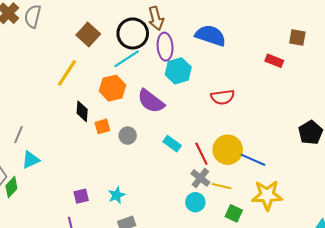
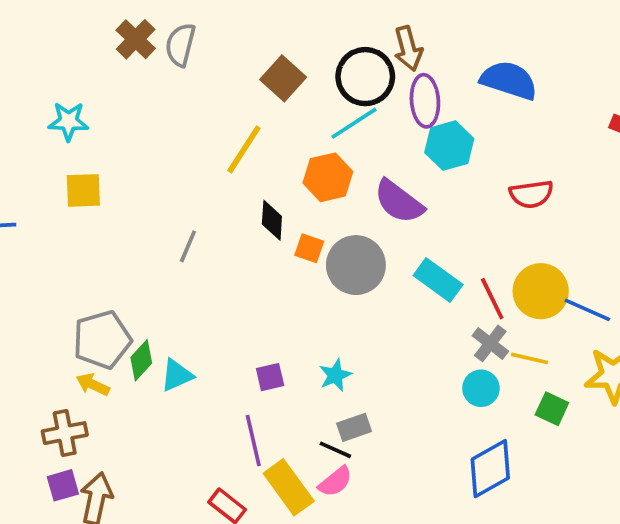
orange square: (102, 126) -> (309, 248), turned 35
gray line: (18, 135) -> (188, 246), moved
gray circle: (128, 136) -> (356, 265), size x1.8
cyan rectangle: (172, 144) -> (438, 280), size x1.4
cyan triangle: (31, 160) -> (177, 375), moved

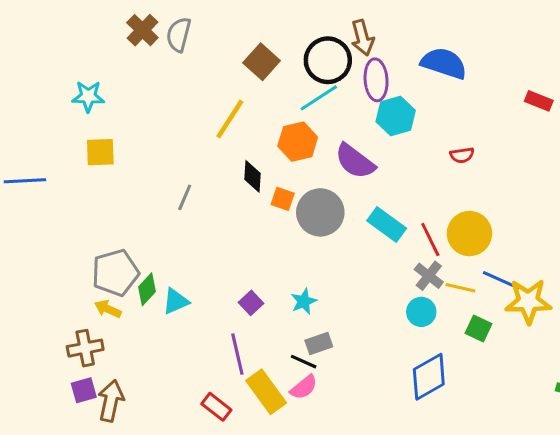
red semicircle: (531, 194) -> (462, 155), size x0.7
blue line: (587, 310) -> (501, 280), moved
purple square: (270, 377) -> (251, 303), turned -30

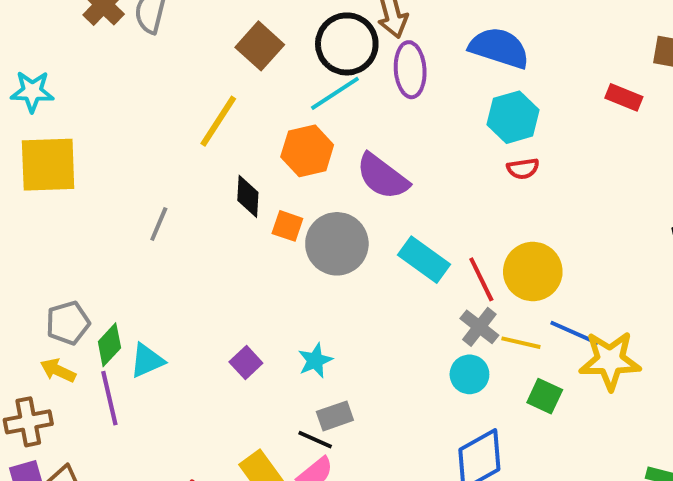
cyan hexagon: (396, 116) -> (513, 117), moved
yellow square: (100, 152) -> (48, 165), size x1.5
gray pentagon: (115, 273) -> (68, 323), size x0.7
purple line: (237, 354) -> (109, 398), moved

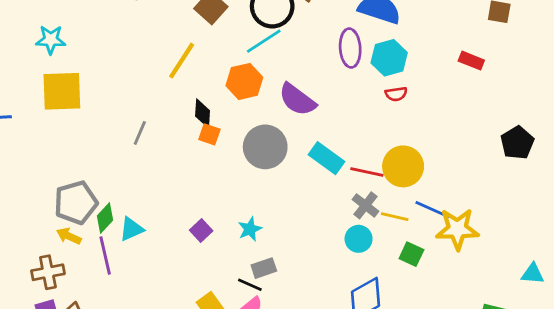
purple ellipse: (410, 70) -> (350, 48), moved
red rectangle: (624, 97) -> (471, 61), moved
orange square: (287, 226) -> (209, 134), moved
red line: (481, 279) -> (367, 172), turned -52
gray pentagon: (68, 323) -> (76, 203), size x1.4

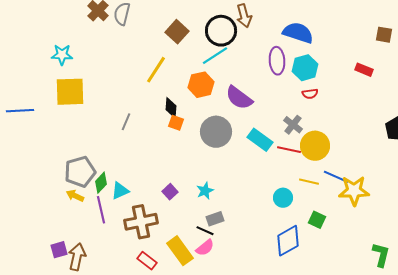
gray cross: (365, 205) -> (293, 125), moved
green square: (411, 254) -> (317, 220), moved
brown cross: (48, 272) -> (141, 222), moved, size x1.4

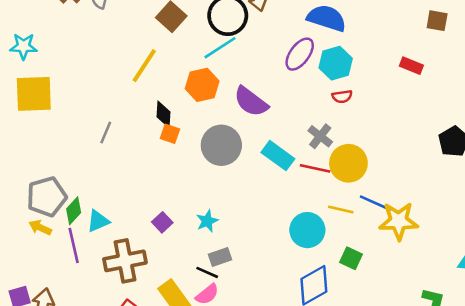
purple ellipse: (277, 61) -> (300, 54), turned 40
cyan circle: (283, 198) -> (307, 230), size x1.4

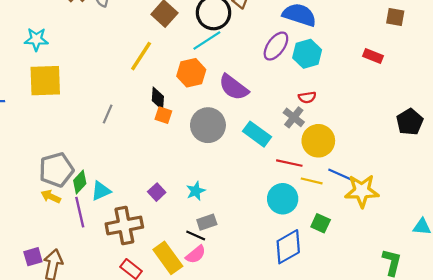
red semicircle: (342, 96) -> (307, 97), moved
red line: (315, 168) -> (289, 163), moved

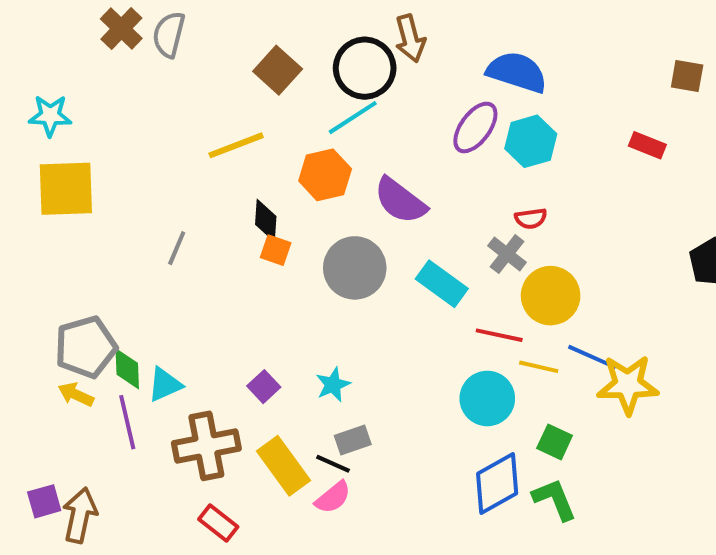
yellow line: (141, 56) -> (236, 145), turned 36
green diamond: (80, 182) -> (127, 369), turned -45
yellow rectangle: (168, 258) -> (284, 466), moved
green L-shape: (392, 262) -> (555, 499), moved, turned -36

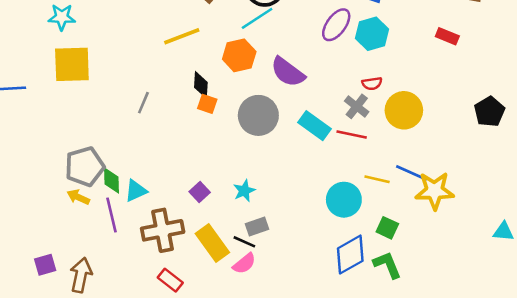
yellow circle: (551, 296) -> (404, 110), moved
red line: (499, 335) -> (352, 135), moved
purple square: (44, 501) -> (45, 265), moved

